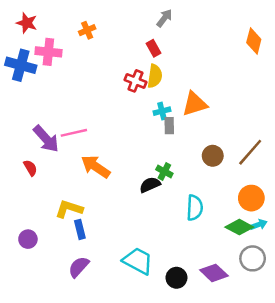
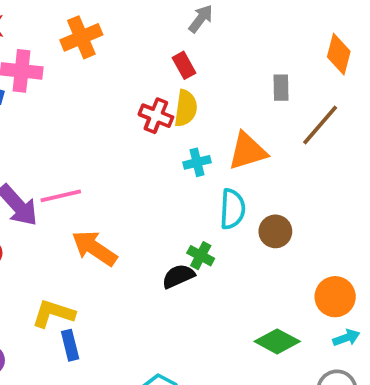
orange cross: (87, 30) -> (81, 37), size x1.5
gray rectangle: (169, 126) -> (281, 88), moved
brown line: (250, 152) -> (320, 125), moved
cyan semicircle: (195, 208) -> (232, 209), moved
green diamond: (239, 227) -> (277, 341), moved

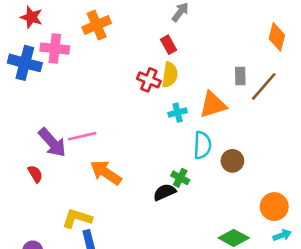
gray rectangle: (281, 88) -> (240, 76), moved

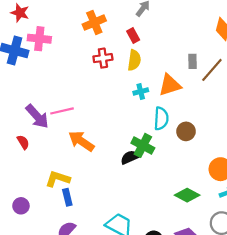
orange cross: (97, 25) -> (94, 22), moved
red cross: (149, 80) -> (103, 58), moved, turned -30
green cross: (180, 178) -> (143, 145), size x1.5

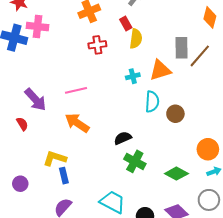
yellow semicircle: (134, 60) -> (136, 39), moved
gray rectangle: (192, 61) -> (182, 48), size x1.5
pink line: (62, 111) -> (76, 90), moved
green cross: (143, 145) -> (135, 161), moved

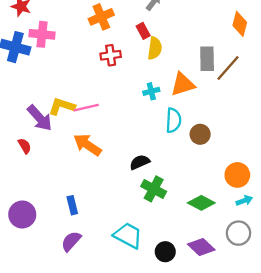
yellow L-shape: (55, 158) -> (62, 106), moved
purple circle: (20, 184) -> (22, 215), size x1.5

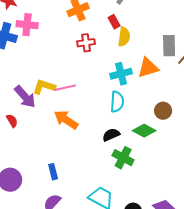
cyan cross: (151, 91) -> (121, 74), size x1.5
cyan semicircle: (173, 120) -> (117, 102), moved
green diamond: (201, 203) -> (144, 131), moved

